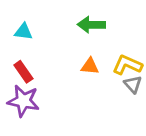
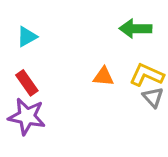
green arrow: (91, 25) -> (135, 29), moved
cyan triangle: (23, 32) -> (27, 37), turned -36

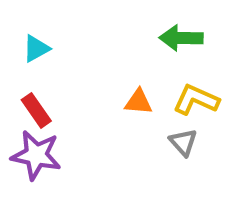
gray triangle: (153, 97) -> (183, 142), moved

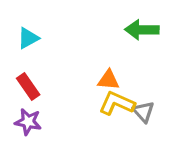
yellow L-shape: (196, 100) -> (117, 103), moved
purple star: (36, 155) -> (28, 122), size x0.7

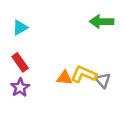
orange triangle: (108, 80) -> (64, 78), moved
purple star: (28, 122) -> (20, 87), turned 30

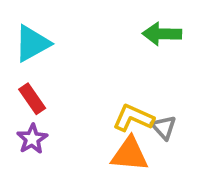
cyan triangle: (20, 28) -> (32, 43), size x1.5
orange triangle: (64, 78) -> (130, 154), moved, size x1.5

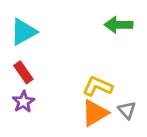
gray triangle: (164, 127) -> (127, 110), moved
orange triangle: (130, 154) -> (95, 113), turned -36

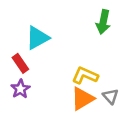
green arrow: (119, 25) -> (103, 22), turned -80
cyan triangle: (23, 32) -> (37, 38), moved

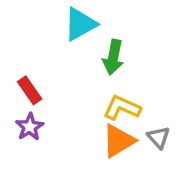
green arrow: (103, 22) -> (113, 57), moved
cyan triangle: (37, 38) -> (80, 24), moved

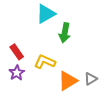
yellow L-shape: (122, 108) -> (45, 62), moved
gray triangle: (159, 137) -> (91, 79), turned 40

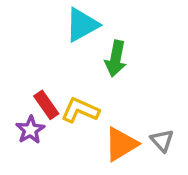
red rectangle: (17, 52) -> (46, 105), moved
gray triangle: (91, 79) -> (162, 141), turned -40

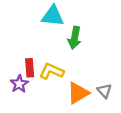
cyan triangle: (82, 25) -> (53, 16), turned 35
red rectangle: (46, 105) -> (30, 68), turned 30

